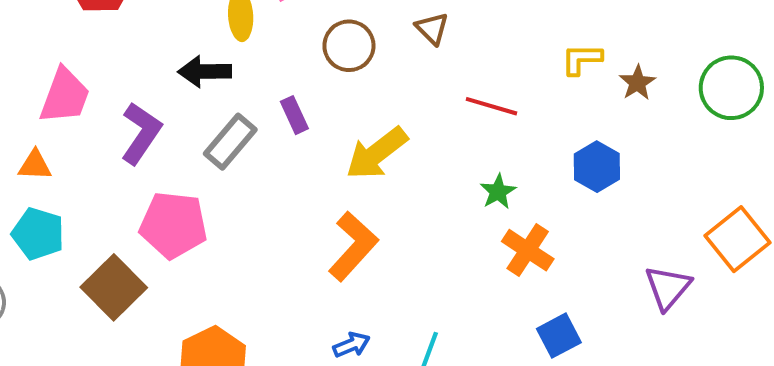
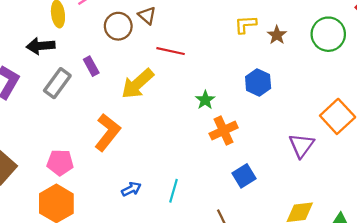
brown triangle: (432, 28) -> (147, 15), moved
red line: (491, 106) -> (171, 51), moved
pink pentagon: (173, 225) -> (60, 163), moved, size x0.7
orange L-shape: (353, 246) -> (107, 132), moved
orange cross: (528, 250) -> (224, 131), turned 36

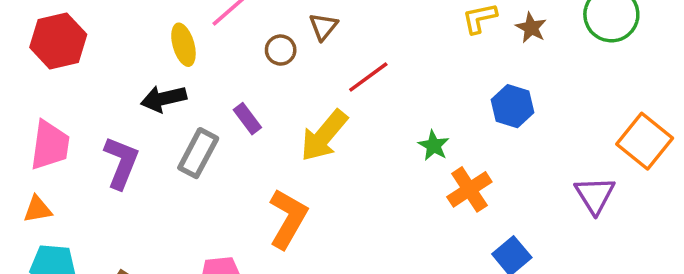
brown triangle: (147, 15) -> (323, 27), turned 36
brown circle: (118, 26) -> (281, 50), size x0.7
red line: (171, 51) -> (368, 77), turned -40

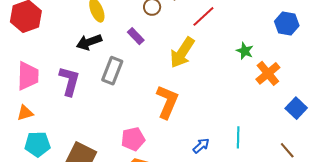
purple rectangle: (247, 119) -> (136, 36), moved

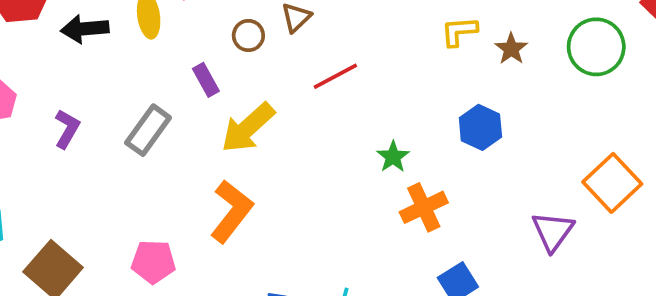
black arrow: (89, 42) -> (85, 29), moved
yellow arrow: (182, 53) -> (248, 128), moved
purple L-shape: (69, 81) -> (67, 129), size x0.7

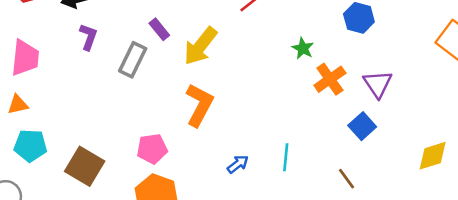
purple rectangle: (206, 80) -> (159, 29), moved
purple L-shape: (67, 129) -> (88, 37), moved
purple triangle: (553, 231) -> (378, 84), moved

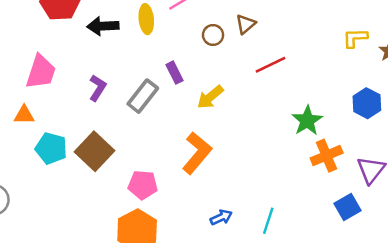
purple L-shape: (88, 37) -> (98, 88), moved
yellow arrow: (200, 46) -> (210, 97), size x0.7
green star: (303, 48) -> (307, 121), size x1.4
cyan pentagon: (30, 146) -> (51, 148), moved
brown square: (85, 166) -> (95, 151), moved

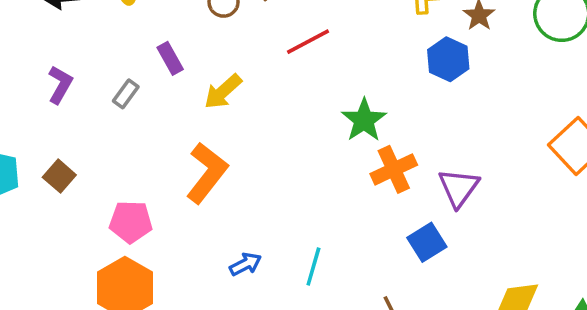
gray rectangle: (143, 96) -> (126, 94), size x0.6
blue hexagon: (367, 103) -> (448, 59), moved
brown square: (95, 151) -> (59, 176), size x0.6

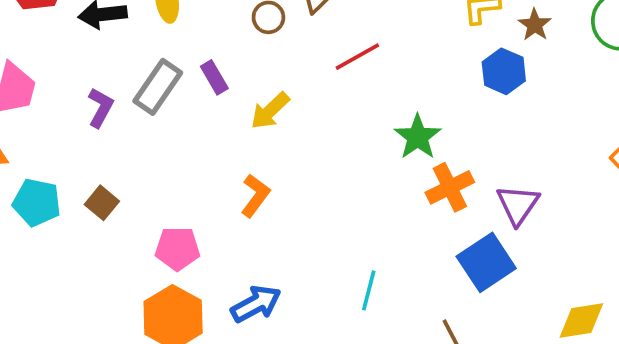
gray rectangle: (126, 94) -> (158, 87), moved, size x1.8
orange L-shape: (207, 173) -> (255, 196), size x0.7
blue square: (427, 242) -> (486, 262), size x1.4
blue arrow: (245, 264) -> (256, 304), moved, size x1.5

